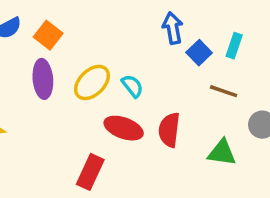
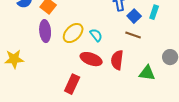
brown line: (224, 91) -> (133, 35), moved

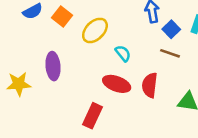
purple ellipse: (45, 31) -> (53, 66), moved
yellow ellipse: (73, 33) -> (95, 30), moved

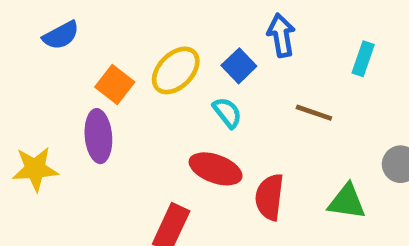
orange square: (62, 16) -> (115, 85), moved
blue square: (171, 29) -> (239, 66), moved
red semicircle: (150, 85) -> (269, 197), moved

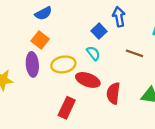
blue semicircle: (61, 35) -> (43, 13), moved
yellow ellipse: (176, 70) -> (63, 64), moved, turned 35

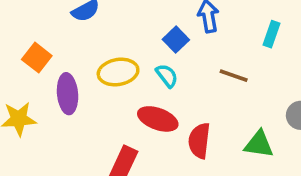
orange square: (40, 40) -> (37, 58), moved
yellow ellipse: (63, 64) -> (118, 72), moved

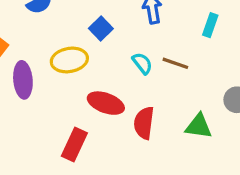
blue square: (176, 40) -> (101, 29), moved
cyan semicircle: (167, 76) -> (142, 63), moved

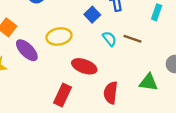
blue square: (101, 29) -> (92, 15), moved
purple ellipse: (23, 80) -> (27, 50), turned -40
red semicircle: (144, 123) -> (111, 93), moved

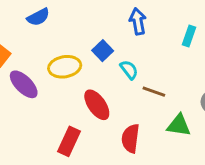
blue square: (92, 15) -> (103, 51), moved
brown line: (132, 39) -> (154, 92), moved
red ellipse: (84, 66) -> (97, 105), turned 35

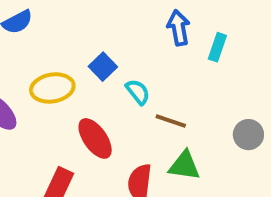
blue arrow: (138, 21) -> (179, 28), moved
green triangle: (179, 125) -> (184, 166), moved

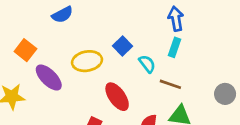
cyan rectangle: (217, 47) -> (174, 47), moved

